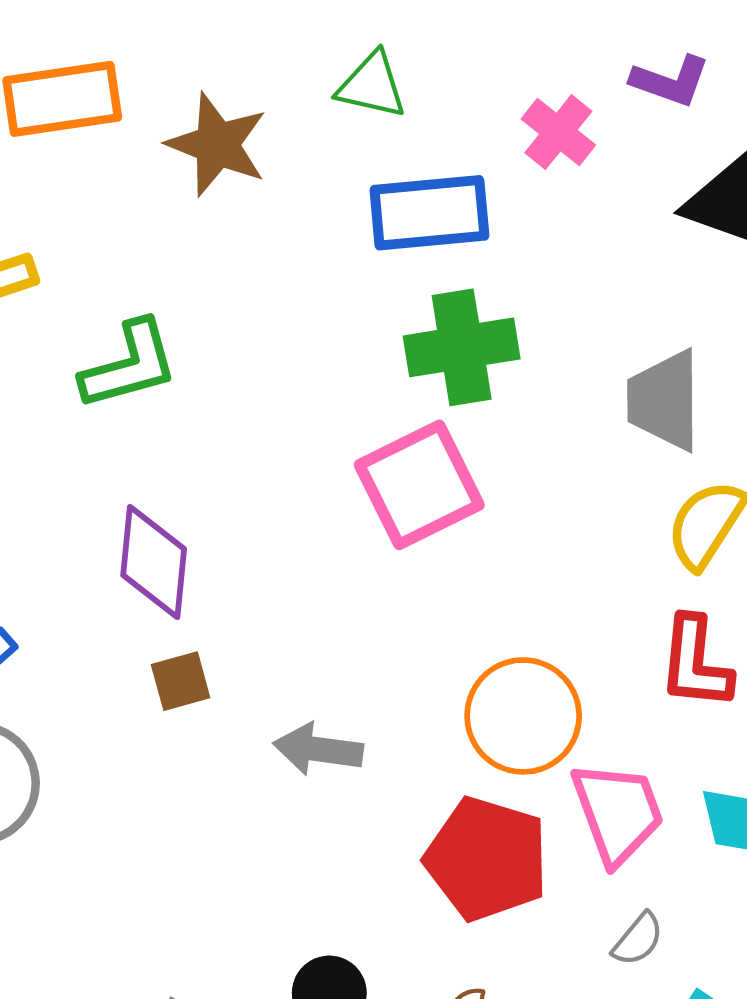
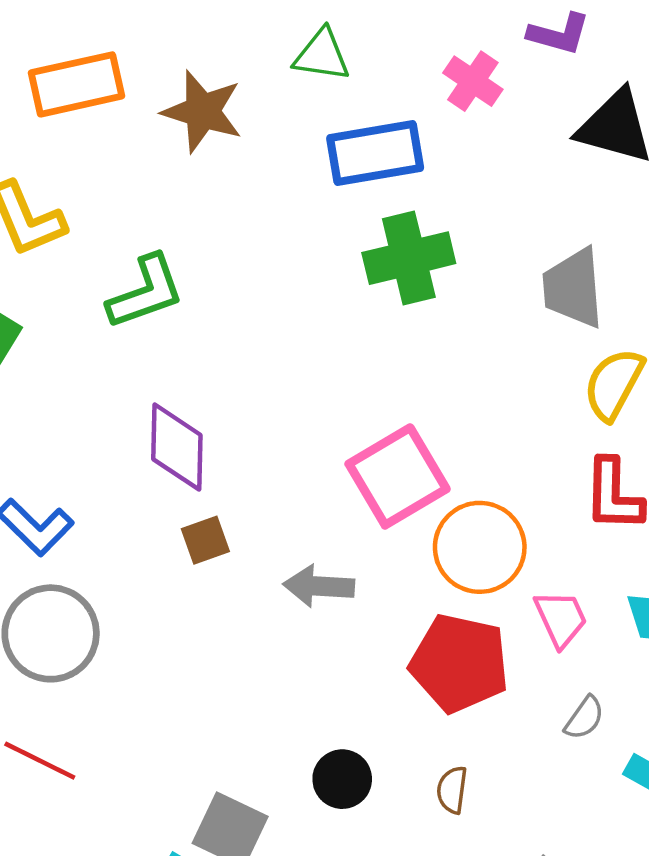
pink square: (419, 485) -> (398, 476), moved
pink trapezoid: (618, 813) -> (561, 618), size x0.7

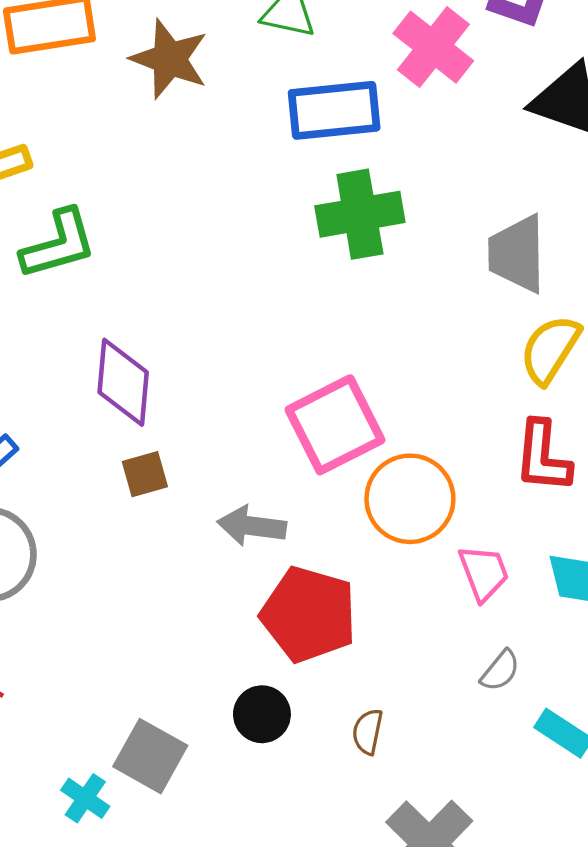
pink cross: (473, 81) -> (433, 47), size x1.4
green L-shape: (146, 292) -> (58, 244), moved
red pentagon: (459, 663) -> (309, 614), moved

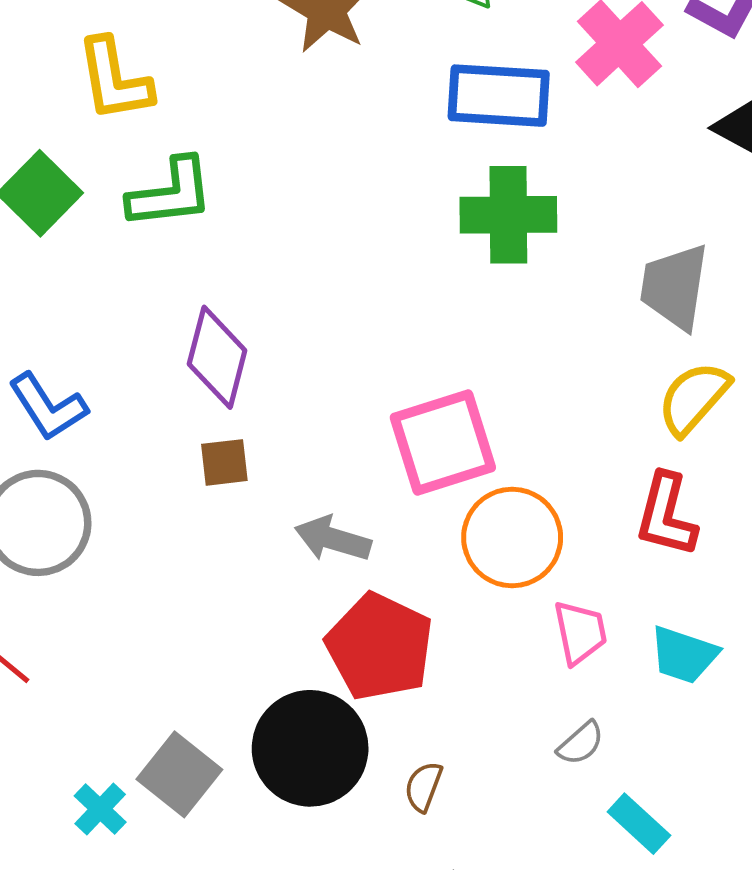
black circle: (262, 714) -> (310, 748), size x1.8

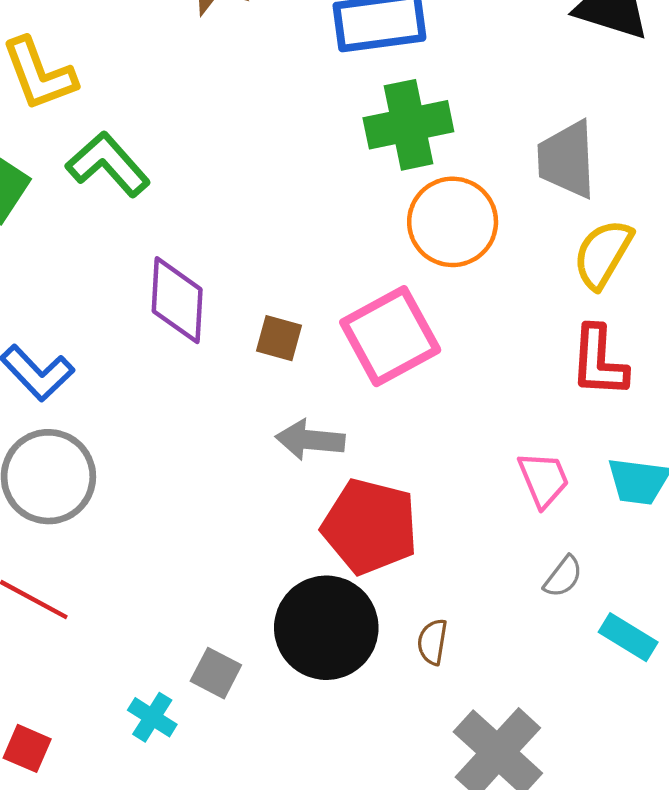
green L-shape: (171, 193) -> (108, 164), turned -114
brown square: (224, 462) -> (279, 338), moved, turned 33
orange circle: (512, 538) -> (453, 222), moved
gray square: (179, 774) -> (216, 673), size x0.7

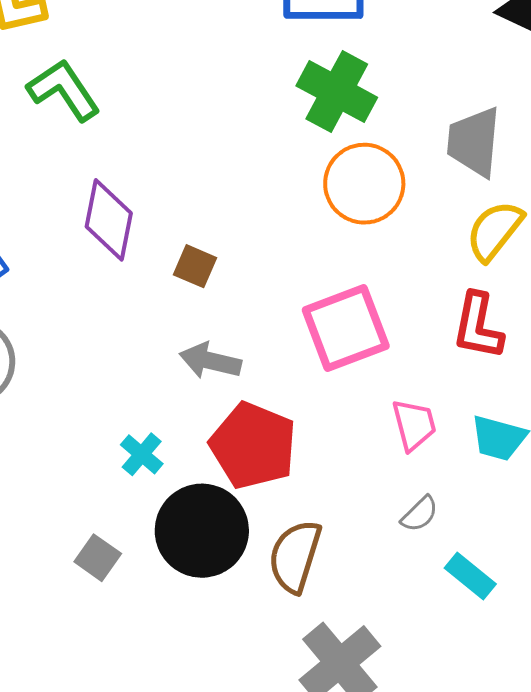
green cross: (408, 125) -> (337, 92), turned 32
pink square: (390, 336) -> (346, 328), moved
brown semicircle: (432, 642) -> (295, 556), size x1.8
cyan cross: (152, 717) -> (142, 454), moved

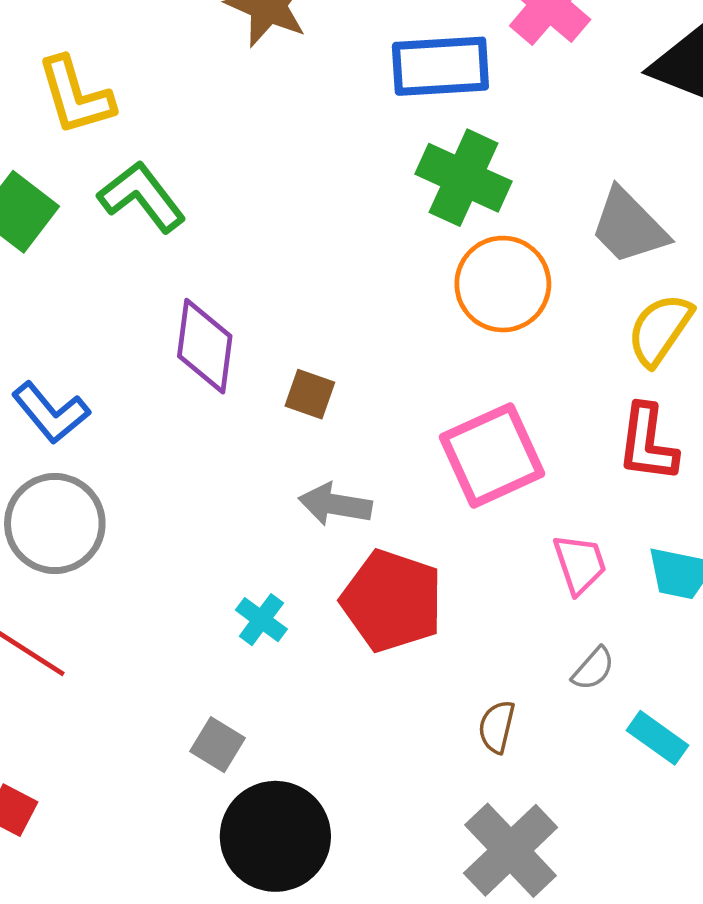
gray trapezoid: (474, 142) -> (629, 226), turned -46
black circle: (202, 531) -> (275, 836), moved
brown semicircle: (295, 556) -> (497, 727), moved, size x0.6

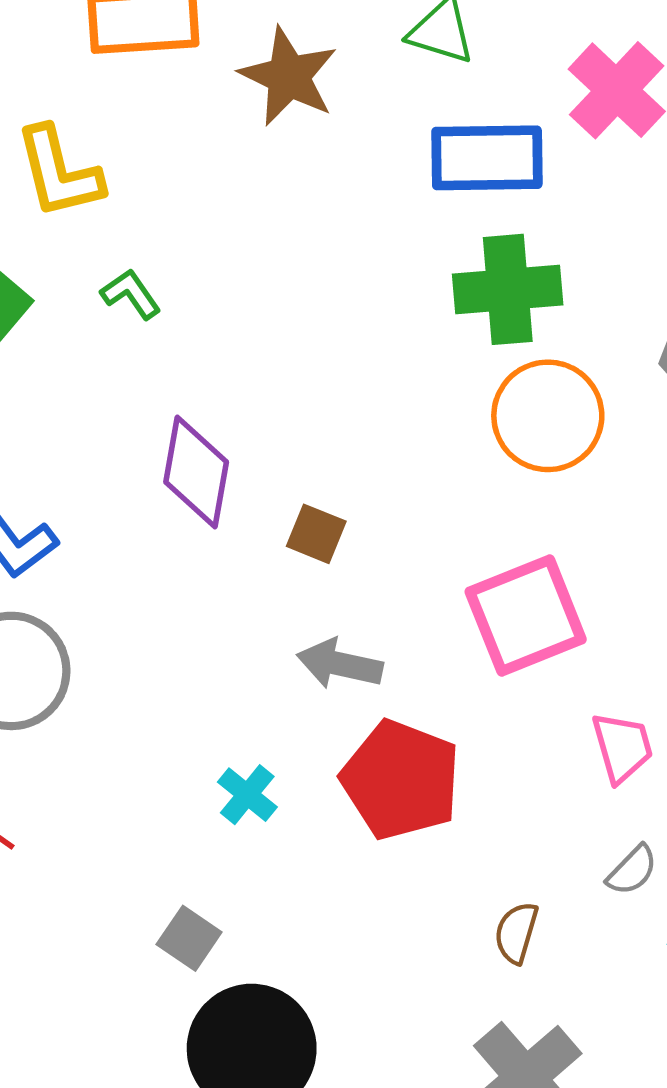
green cross: (463, 178) -> (508, 289), turned -32
green L-shape: (142, 197) -> (131, 294), size x0.6

